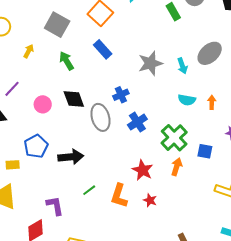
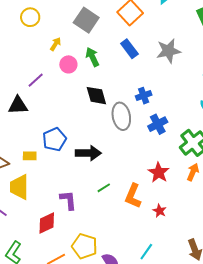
gray star: (150, 63) -> (168, 51), moved
pink circle: (43, 104) -> (68, 64), moved
red star: (150, 200) -> (160, 211), moved

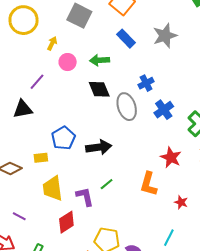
yellow circle: (30, 17) -> (24, 20), size x1.5
green arrow: (92, 57) -> (100, 60), moved, turned -60
yellow trapezoid: (19, 187) -> (53, 188), moved
green line: (104, 188) -> (107, 184), moved
red star: (160, 211) -> (181, 202), moved

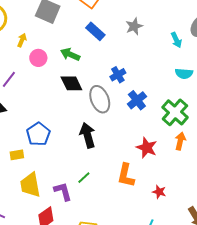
gray star: (165, 36) -> (134, 26), size x0.7
green arrow: (100, 60) -> (70, 54), turned 30
black arrow: (99, 147) -> (88, 135), moved, turned -95

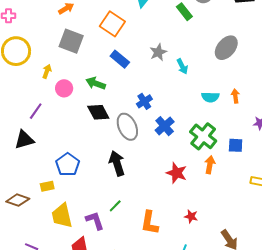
cyan arrow: (176, 40) -> (182, 66), moved
orange L-shape: (126, 175) -> (150, 223), moved

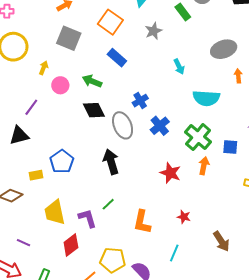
gray ellipse: (226, 48) -> (224, 49), turned 30
gray star: (158, 52) -> (153, 31), moved
orange arrow: (235, 96) -> (238, 76), moved
cyan semicircle: (210, 97) -> (206, 98), size x1.5
yellow rectangle: (47, 186) -> (36, 175), moved

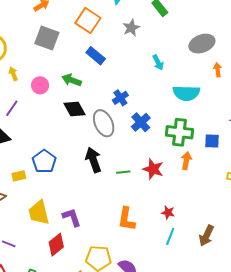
yellow arrow: (44, 68) -> (13, 74), moved, turned -40
green cross: (198, 137) -> (179, 132), turned -32
green line: (108, 204) -> (123, 172), moved, turned 40
brown arrow: (221, 241) -> (206, 236), turned 60
cyan line: (174, 253) -> (170, 236), moved

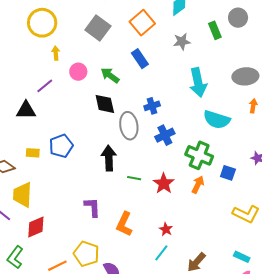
cyan arrow: (158, 63) -> (198, 82), size x1.8
yellow trapezoid: (39, 213) -> (22, 195), moved
purple L-shape: (72, 217) -> (92, 207), moved
red diamond: (56, 245) -> (36, 227), moved

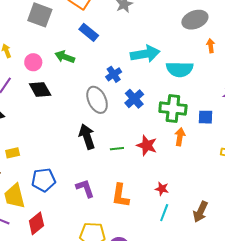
cyan arrow: (198, 82) -> (145, 54), moved, turned -72
black diamond: (105, 104) -> (40, 90), moved
blue pentagon: (61, 146) -> (44, 180), moved, turned 30

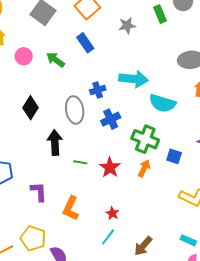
black diamond: (40, 90) -> (30, 108), moved, turned 45

